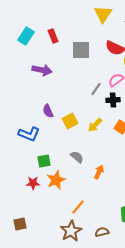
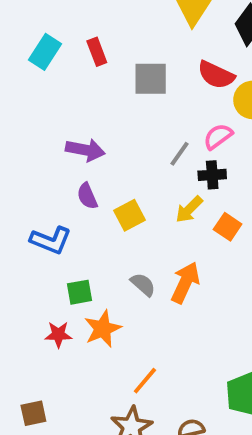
purple arrow: (42, 70) -> (85, 150), moved
yellow arrow: (95, 125) -> (189, 210), moved
orange arrow: (99, 172) -> (185, 283), moved, size x1.5

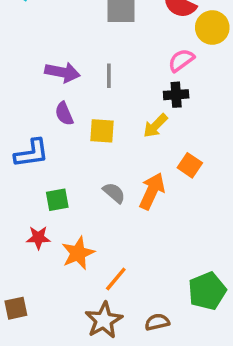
gray line: (180, 154) -> (109, 76), moved, turned -35
yellow square: (130, 215) -> (102, 131), turned 32
orange square: (228, 227) -> (190, 165), moved
blue L-shape: (51, 240) -> (31, 153), turned -30
orange star: (103, 329) -> (78, 253), moved

